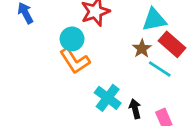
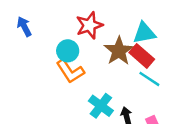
red rectangle: (172, 44) -> (142, 56), moved
brown star: (142, 49) -> (119, 51), moved, size x1.6

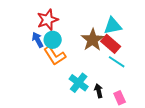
red star: (89, 25) -> (48, 20), moved
blue arrow: (24, 27) -> (38, 40), moved

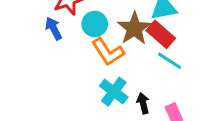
cyan circle: (53, 40) -> (95, 24), moved
orange L-shape: (55, 56) -> (108, 52), moved

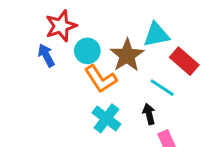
red rectangle: (161, 34) -> (184, 61), moved
black arrow: (143, 103) -> (149, 114), moved

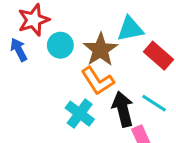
orange L-shape: (101, 79) -> (98, 81), moved
cyan line: (162, 88) -> (154, 103), moved
black arrow: (149, 114) -> (123, 109), size x1.6

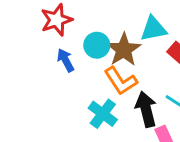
cyan circle: (60, 45) -> (97, 45), moved
blue arrow: (19, 50) -> (66, 60), moved

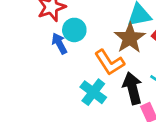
cyan circle: (97, 45) -> (74, 30), moved
brown star: (124, 50) -> (130, 38), moved

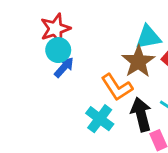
cyan circle: (74, 30) -> (58, 50), moved
blue arrow: (59, 43) -> (64, 67), turned 70

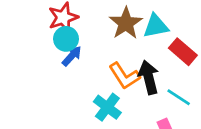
brown star: (138, 61) -> (126, 23), moved
black arrow: (141, 114) -> (149, 77), moved

